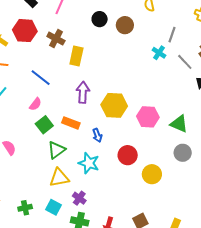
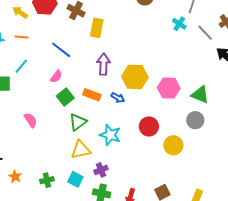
blue arrow: (97, 135) -> (118, 98), moved, turned -40
gray circle: (183, 153) -> (195, 120), moved
purple cross: (79, 198) -> (101, 170), turned 32

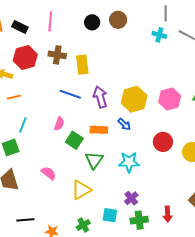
blue line: (61, 50) -> (70, 94), moved
blue arrow: (118, 98) -> (124, 124), turned 32
yellow triangle: (81, 150) -> (81, 190), moved

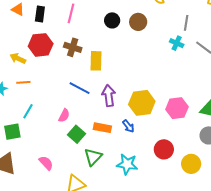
black rectangle: (20, 27) -> (40, 14), turned 63

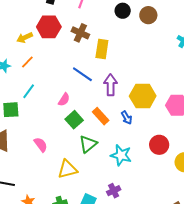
yellow arrow: (18, 58) -> (25, 38), turned -56
orange line: (23, 82) -> (27, 62), turned -48
orange rectangle: (102, 128) -> (101, 116), turned 30

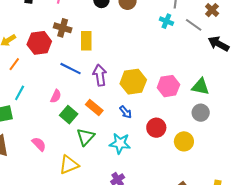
red hexagon: (49, 27) -> (39, 43), moved
blue arrow: (127, 118) -> (126, 112), moved

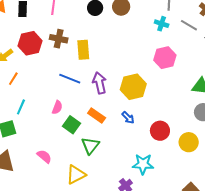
red hexagon: (39, 43) -> (30, 43), moved
pink hexagon: (168, 86) -> (165, 58), moved
cyan star: (120, 143) -> (143, 164), moved

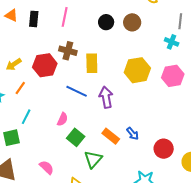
red hexagon: (30, 43) -> (45, 65), moved
yellow hexagon: (133, 87) -> (137, 70), moved
orange rectangle: (97, 116) -> (111, 136), moved

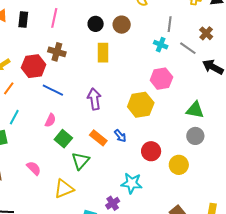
yellow rectangle: (92, 63) -> (103, 53), moved
yellow hexagon: (137, 70) -> (141, 105), moved
blue line: (77, 91) -> (53, 90), moved

